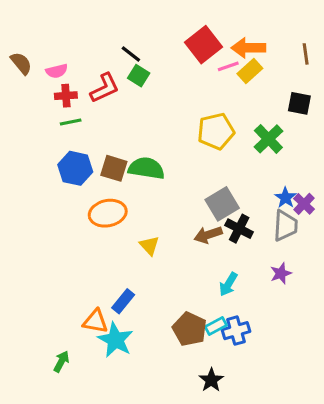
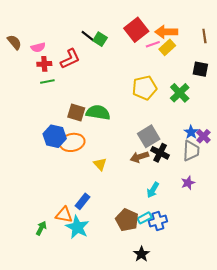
green square: (139, 76) -> (100, 39), moved
blue hexagon: (75, 168) -> (55, 136), moved
green arrow: (61, 362) -> (41, 228), moved

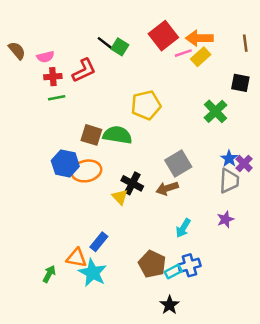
yellow pentagon: (145, 88) -> (146, 105), moved
black cross: (160, 153) -> (132, 183), moved
cyan rectangle: (145, 218) -> (173, 271), moved

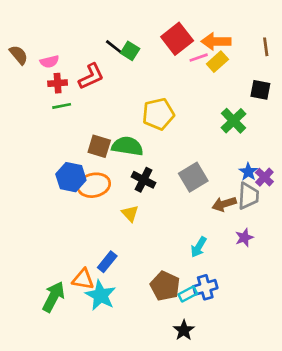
black cross: (132, 183) -> (144, 180), moved
brown arrow: (167, 188) -> (224, 204), moved
green arrow: (49, 274) -> (54, 297), size x1.6

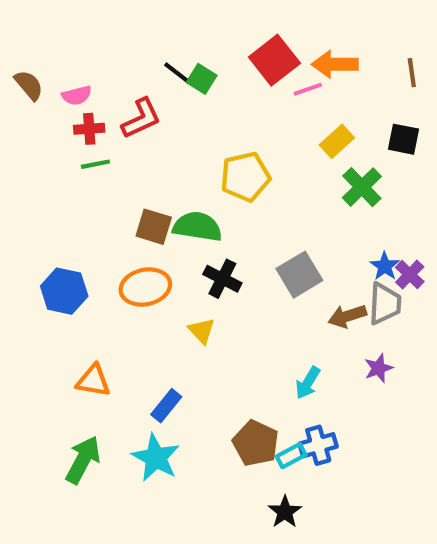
yellow rectangle: (217, 62) -> (337, 141), moved
blue hexagon: (71, 177) -> (64, 291), moved
orange triangle: (83, 279) -> (93, 381), moved

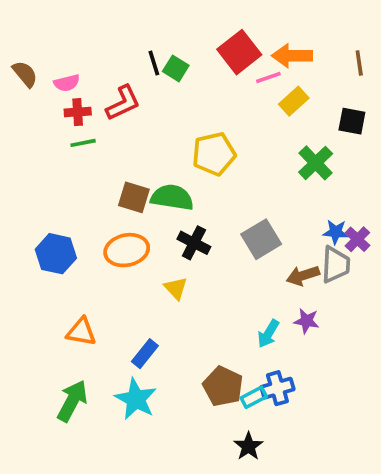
black line: (177, 73) -> (154, 63), turned 35
yellow rectangle: (337, 141) -> (294, 101), moved
blue star: (385, 266) -> (336, 232), turned -30
purple star: (379, 368) -> (307, 321), moved, turned 30

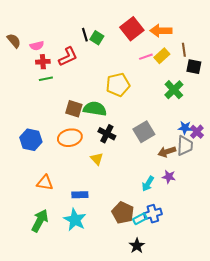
brown line: (359, 63) -> (184, 50), moved
pink line: (268, 78) -> (146, 57), moved
blue rectangle: (145, 354) -> (80, 195), turned 49

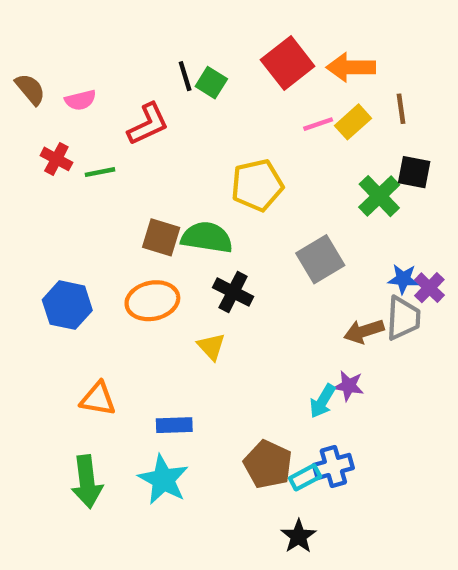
red cross: (43, 62) -> (56, 159), moved, turned 32
black square: (194, 67) -> (414, 172), moved
gray square: (144, 132) -> (320, 259), moved
purple star: (169, 177) -> (349, 386), moved
green arrow: (40, 221) -> (87, 482), turned 145

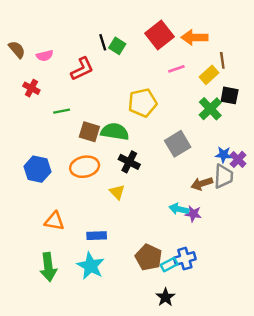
yellow rectangle: (353, 122) -> (209, 75), moved
green line: (100, 172) -> (62, 111), moved
cyan arrow: (322, 401) -> (179, 209), moved, turned 72

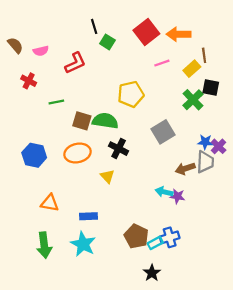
black line: (103, 42) -> (94, 26), moved

